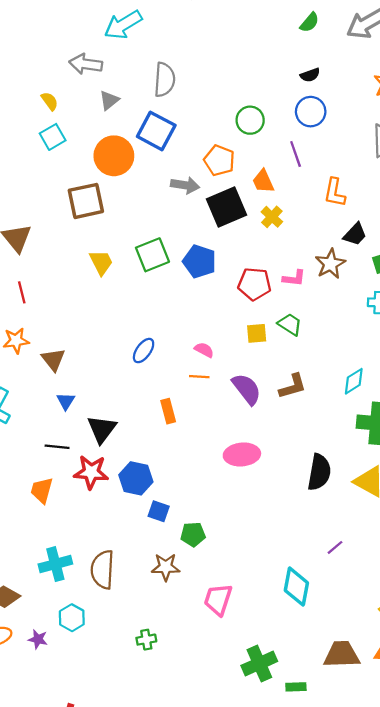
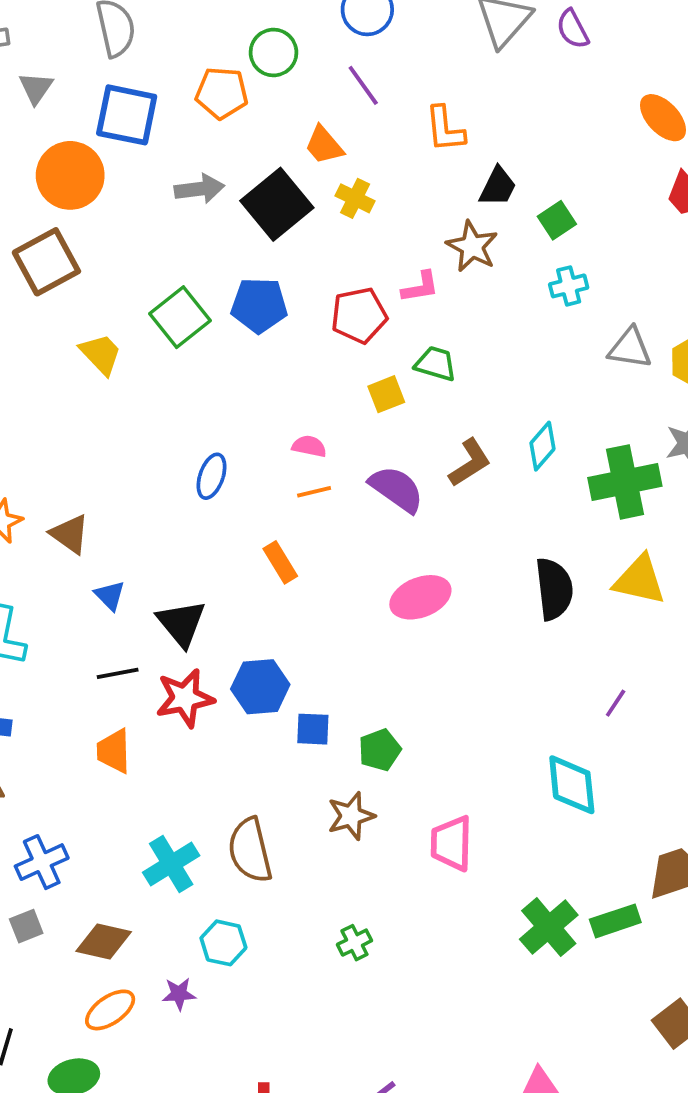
orange pentagon: (219, 160) -> (222, 93), moved
cyan diamond: (354, 381) -> (542, 446), moved
green rectangle: (296, 687) -> (615, 921), moved, size x1.4

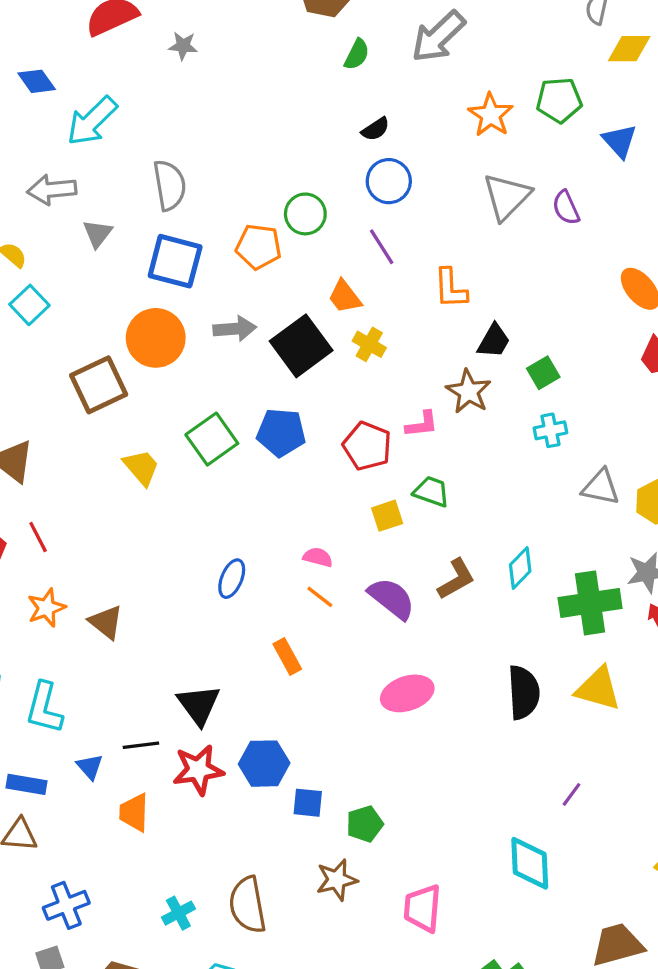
orange circle: (70, 175) -> (156, 338), moved
red pentagon: (359, 315) -> (367, 446), turned 30
orange line: (314, 492) -> (320, 597), turned 48
blue triangle: (110, 596) -> (90, 767), moved
cyan cross: (171, 864) -> (178, 913), size x0.7

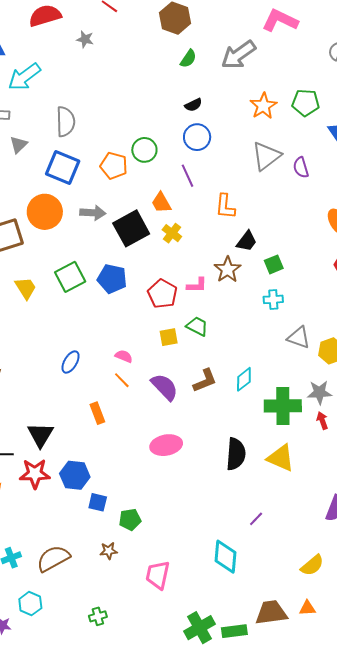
brown star: (337, 880) -> (109, 551), size x0.7
brown semicircle: (248, 905) -> (53, 558), turned 64

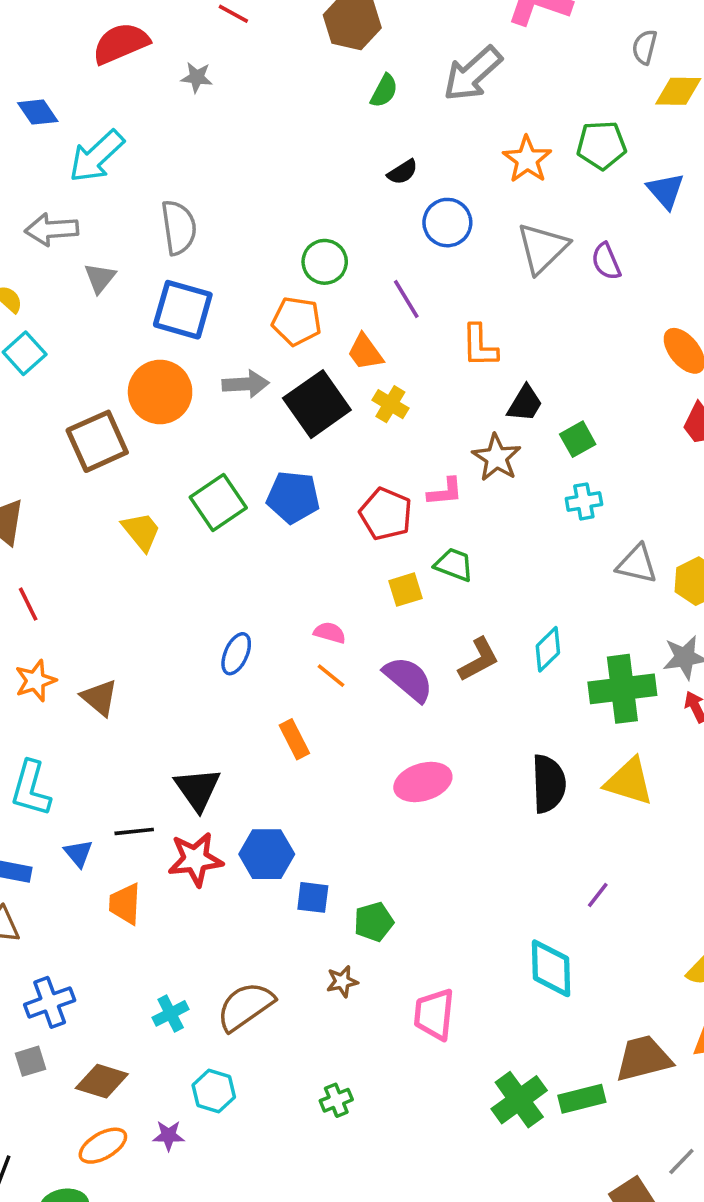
blue circle: (197, 137) -> (447, 223), moved
orange pentagon: (114, 166) -> (297, 321), moved

